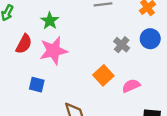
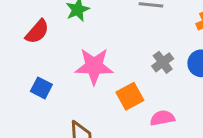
pink star: (54, 51) -> (94, 66), moved

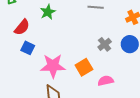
pink star: (94, 66) -> (53, 66), moved
blue square: (41, 88) -> (28, 48), moved

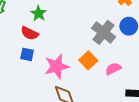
red semicircle: (22, 27) -> (30, 33), moved, turned 90
gray cross: (105, 44) -> (103, 32), size x1.6

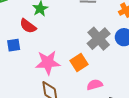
blue square: (27, 54) -> (14, 45), moved, turned -32
pink semicircle: (113, 69) -> (95, 85), moved

